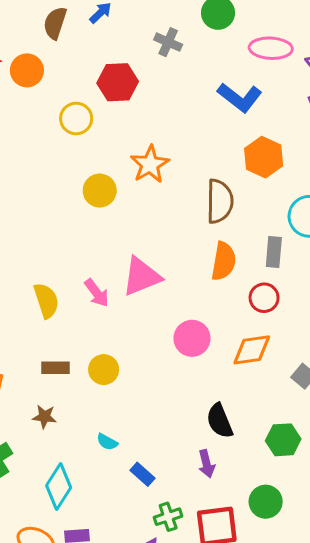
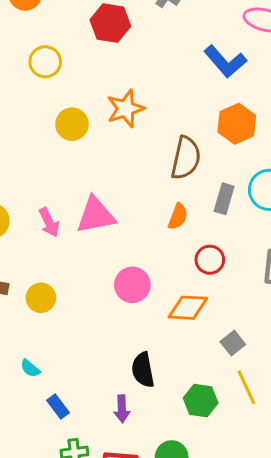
yellow circle: (76, 118) -> (45, 62), moved
gray rectangle: (274, 252) -> (224, 199), moved
orange semicircle: (224, 261) -> (178, 217), size x0.7

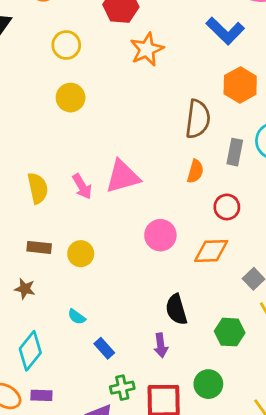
orange star: (126, 109) -> (147, 49), moved
yellow circle: (72, 124) -> (71, 98), moved

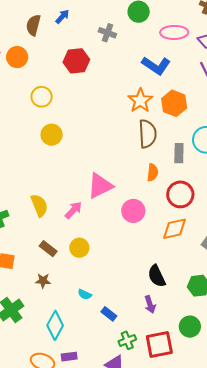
orange star: (147, 49) -> (140, 101), moved
pink arrow: (82, 186) -> (73, 210), moved, turned -96
red circle: (227, 207) -> (180, 194), size x1.4
pink circle: (160, 235) -> (133, 211), moved
brown rectangle: (39, 247) -> (48, 249), turned 42

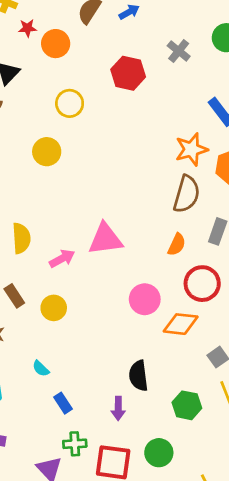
yellow circle: (52, 135) -> (47, 152), moved
pink circle: (133, 211) -> (145, 299), moved

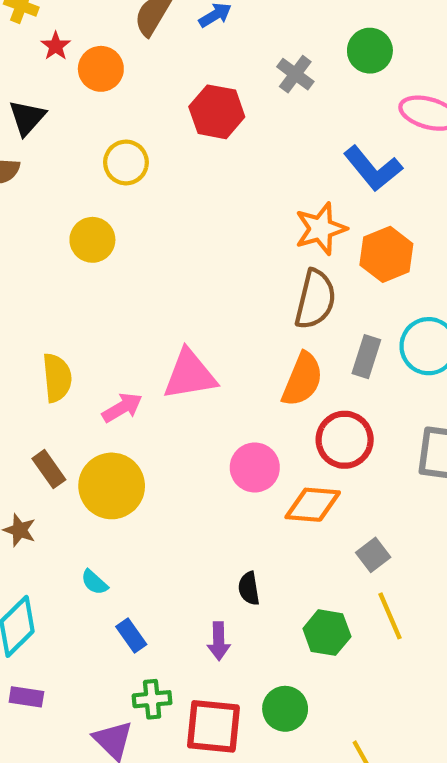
red star: (27, 28) -> (56, 46), turned -30
orange semicircle: (177, 244) -> (302, 379), size x1.5
yellow circle: (54, 308) -> (112, 486), size x1.6
black semicircle: (138, 376) -> (249, 588), size x0.7

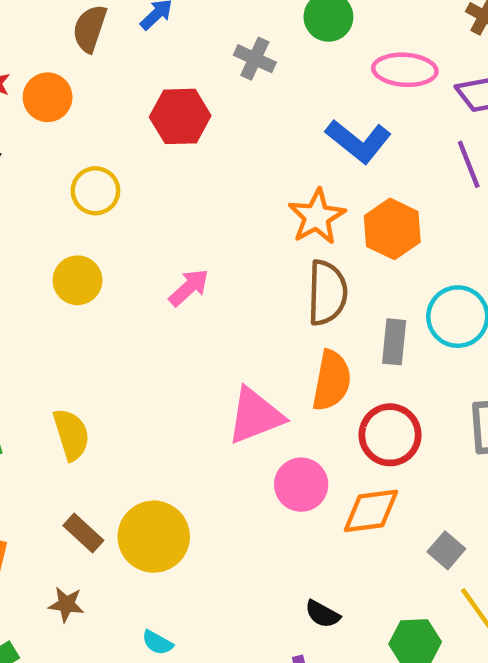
pink triangle: (190, 375) -> (255, 416), moved
pink arrow: (122, 408) -> (189, 288), moved
black semicircle: (249, 588) -> (322, 614), turned -40

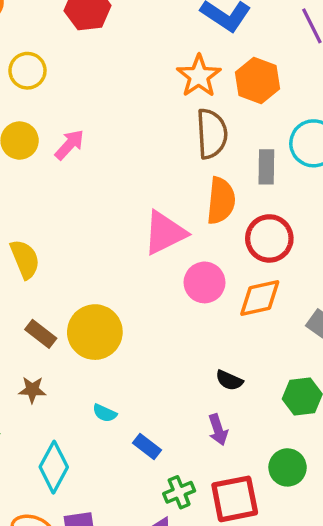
pink arrow: (189, 288) -> (69, 145), moved

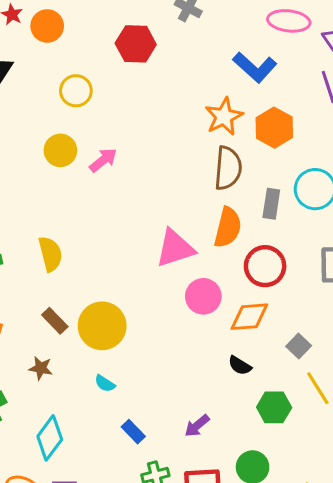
black semicircle: (229, 380) -> (240, 366), moved
cyan semicircle: (105, 413) -> (105, 384), moved
purple arrow: (218, 430) -> (197, 426), turned 60

